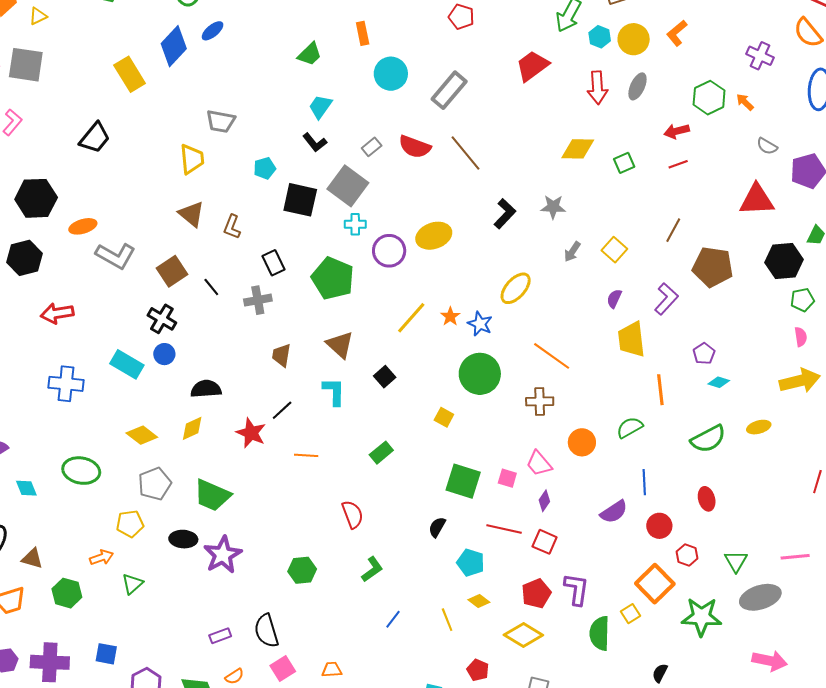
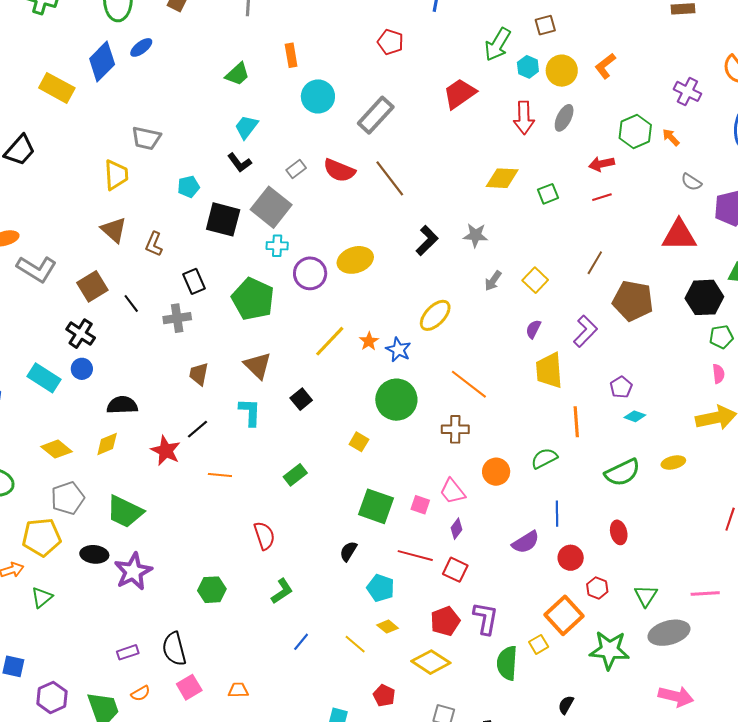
yellow rectangle: (130, 74) -> (57, 88), turned -32
yellow pentagon: (130, 524) -> (42, 537), size x1.4
yellow line: (447, 620) -> (355, 644), turned -30

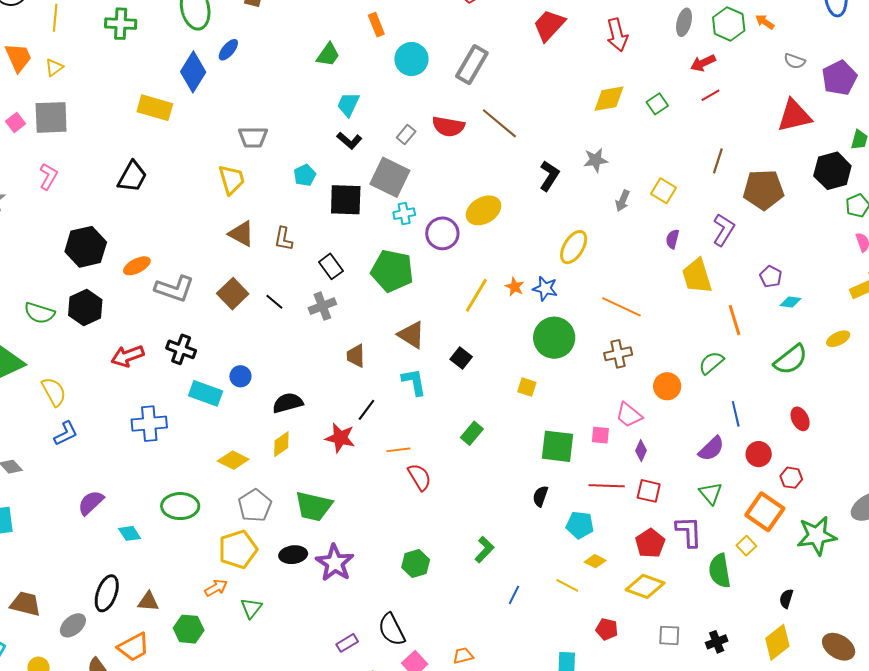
gray ellipse: (564, 118) -> (684, 22), moved
black cross: (81, 334) -> (181, 349), moved
red semicircle: (264, 536) -> (419, 477), moved
green triangle: (646, 596) -> (711, 493), moved

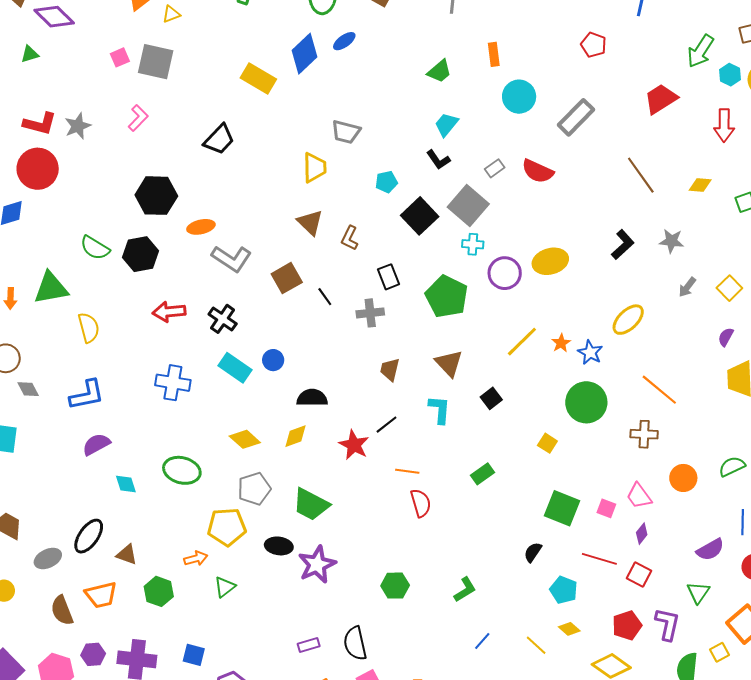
yellow diamond: (609, 99) -> (700, 185), size x0.7
brown line: (499, 123) -> (641, 175), moved
black square: (346, 200) -> (420, 216), turned 30
blue L-shape: (66, 433) -> (87, 395), moved, size x1.4

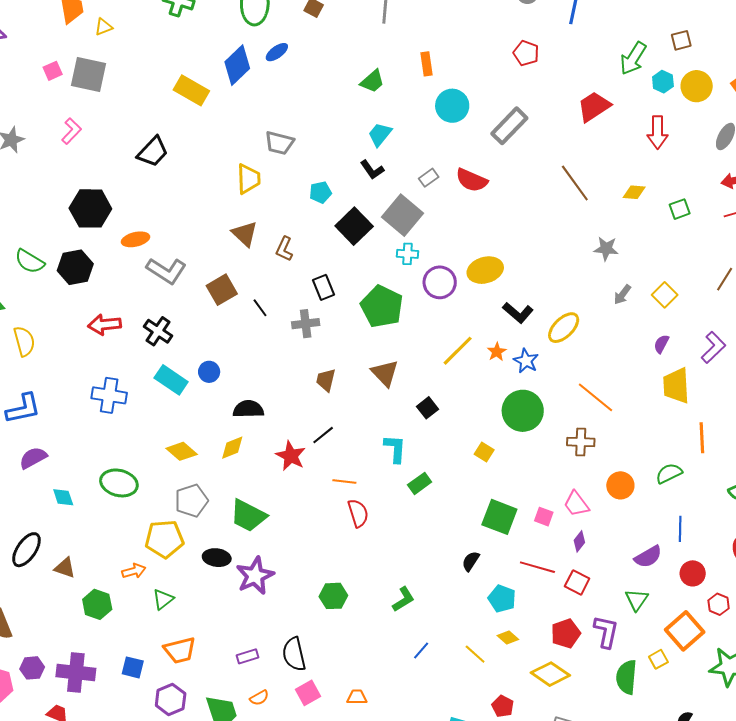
black L-shape: (623, 244) -> (518, 313), moved, turned 84
cyan L-shape: (440, 410) -> (395, 449), moved
orange trapezoid: (101, 595) -> (180, 650), moved

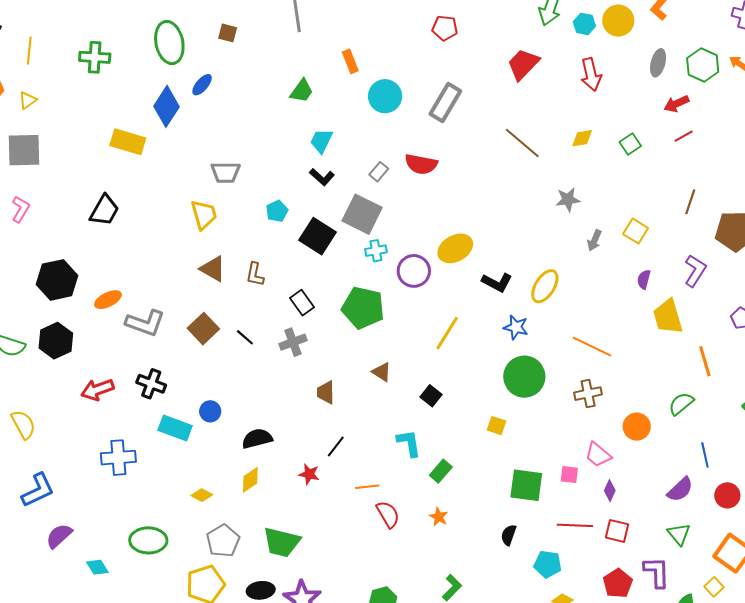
orange star: (497, 352) -> (439, 517), moved
brown triangle: (385, 373) -> (382, 372), size x0.7
yellow diamond: (182, 451) -> (202, 495), size x0.7
red star: (291, 456) -> (309, 474), size x0.7

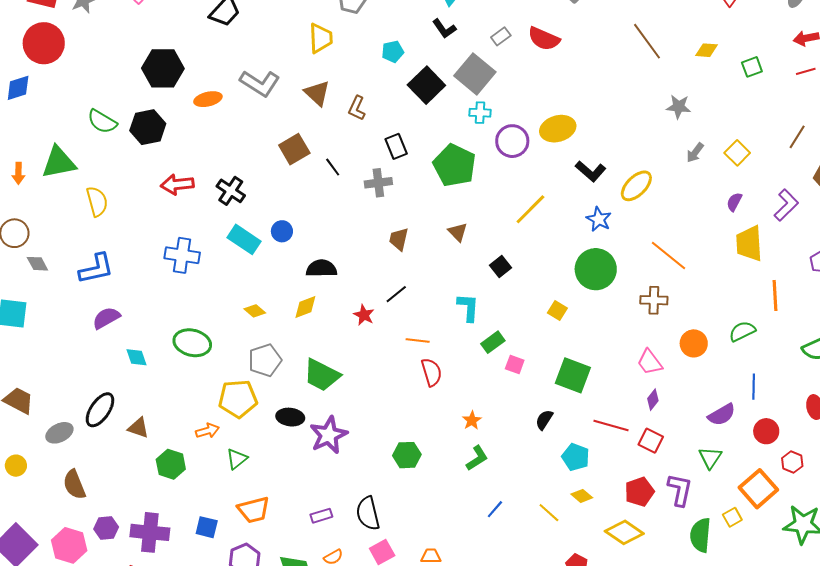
gray L-shape: (145, 323) -> (260, 83), moved
pink square: (569, 475) -> (515, 364), moved
orange star: (439, 517) -> (472, 420), moved

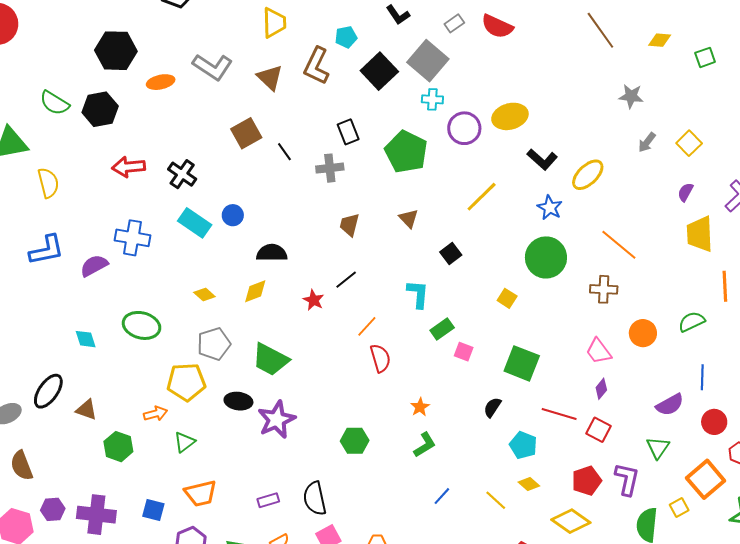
brown L-shape: (357, 108) -> (316, 66), moved, size x1.5
purple semicircle: (106, 318) -> (94, 266), moved
orange line: (418, 341) -> (367, 326), turned -55

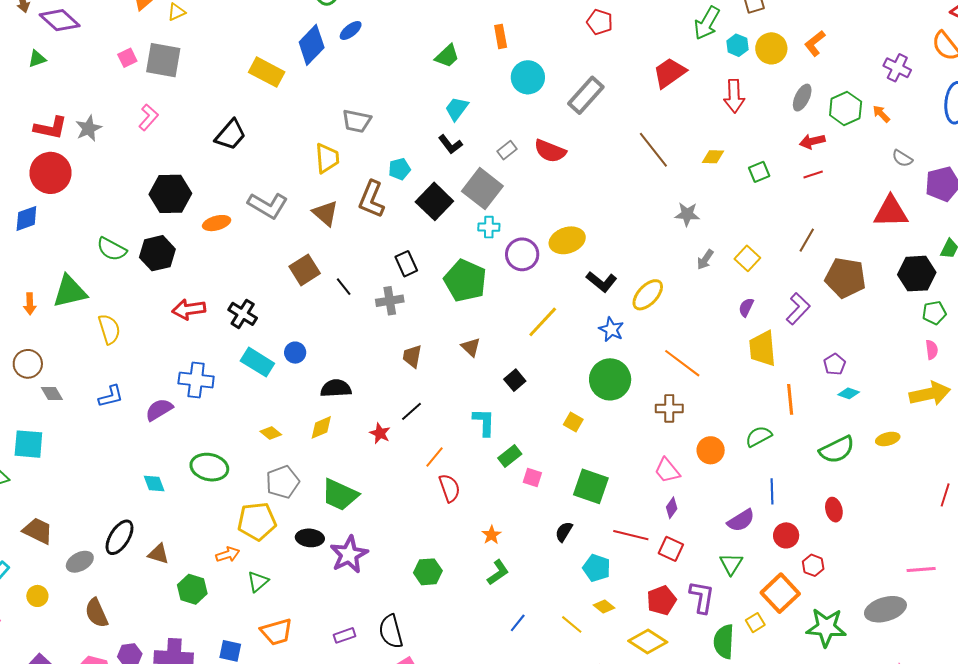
blue L-shape: (47, 250) -> (111, 396), size x0.7

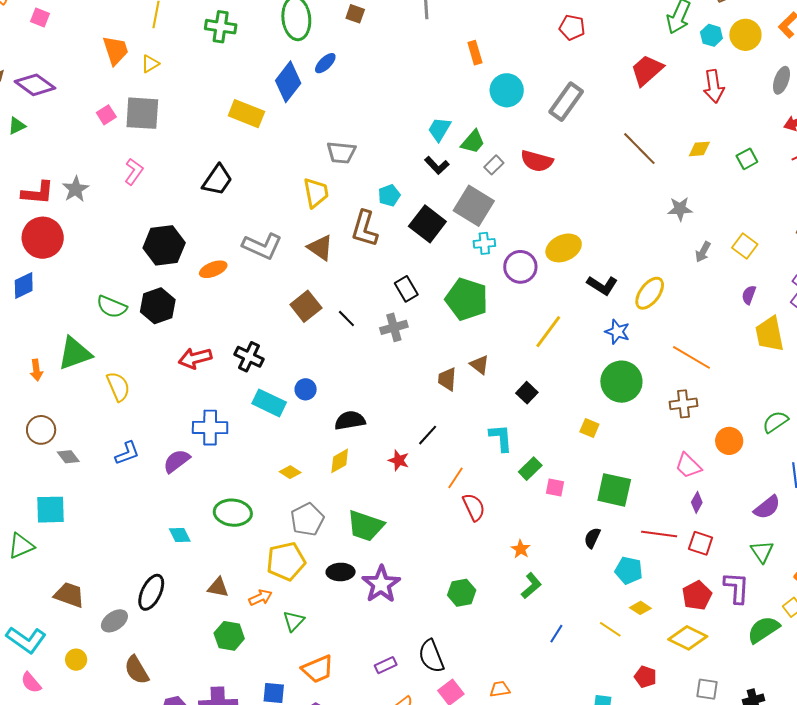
green trapezoid: (447, 56) -> (473, 142), moved
brown trapezoid: (412, 356) -> (447, 379), moved
brown triangle: (158, 554) -> (218, 587), moved
green semicircle: (724, 642) -> (763, 630), turned 60

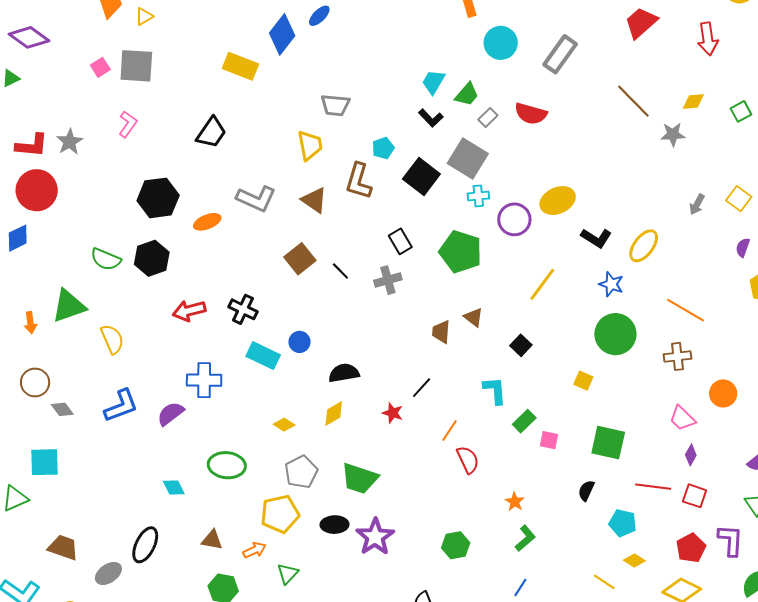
gray star: (680, 209) -> (673, 134), moved
blue L-shape: (127, 453) -> (121, 406), size x1.4
blue line: (556, 634) -> (520, 588), moved

